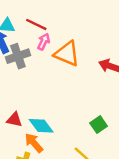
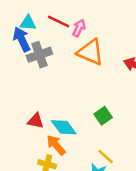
pink arrow: (44, 42) -> (79, 28), moved
green square: (99, 125) -> (103, 116), moved

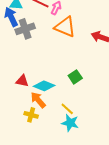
cyan diamond: (64, 127) -> (44, 86), turned -30
yellow line: (106, 157) -> (67, 109), moved

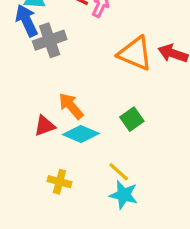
orange triangle: (65, 27) -> (135, 53), moved
red triangle: (22, 81) -> (45, 126), turned -32
orange arrow: (38, 100) -> (71, 106), moved

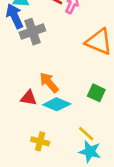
green square: (132, 119) -> (96, 93), turned -30
red triangle: (45, 126) -> (29, 98), turned 30

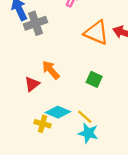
red triangle: (29, 98) -> (32, 84), turned -49
cyan diamond: (57, 104) -> (58, 112), moved

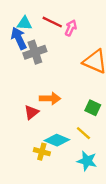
orange arrow: (51, 70) -> (50, 98), turned 132
yellow line: (85, 117) -> (83, 133), moved

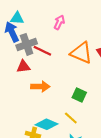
red line: (52, 22) -> (42, 51), moved
red triangle: (31, 112) -> (23, 67), moved, turned 32

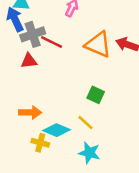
orange arrow: (40, 87) -> (30, 112), moved

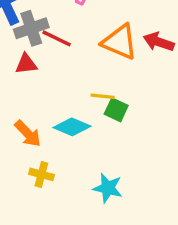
orange arrow: (30, 112) -> (28, 134), turned 45
yellow line: (86, 123) -> (103, 96), moved, turned -36
cyan diamond: (57, 130) -> (72, 127), moved

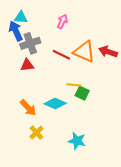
red line: (57, 38) -> (61, 55), moved
yellow cross: (41, 174) -> (36, 133), turned 32

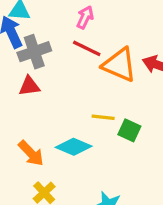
red line: (61, 55) -> (87, 48), moved
green square: (82, 93) -> (129, 130), moved

